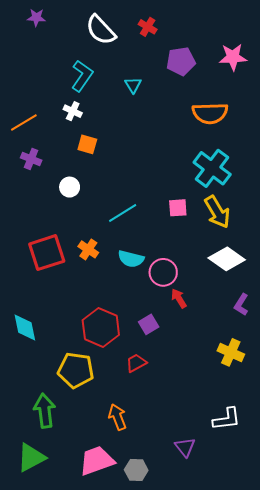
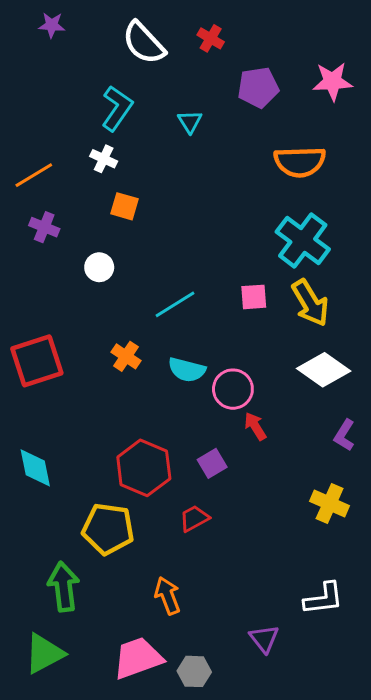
red square: (47, 253) -> (37, 361), moved

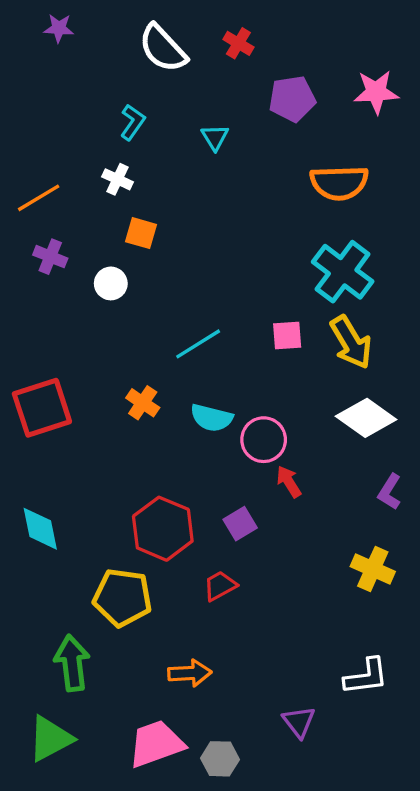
cyan L-shape: (117, 108) -> (133, 122), size x0.7
white circle: (99, 267) -> (111, 283), moved
orange arrow: (168, 596) -> (190, 673), turned 108

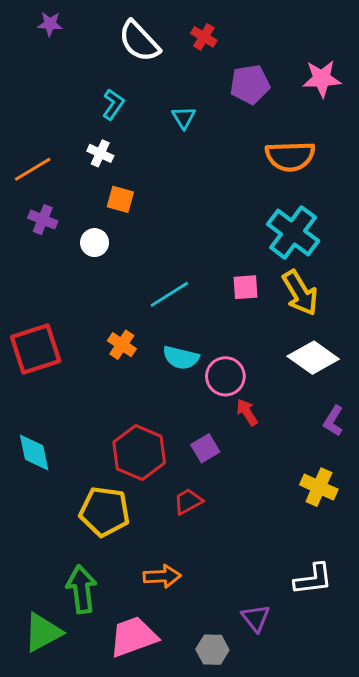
green arrow: (72, 663) -> (82, 589), moved
gray hexagon: (220, 759) -> (212, 650), moved

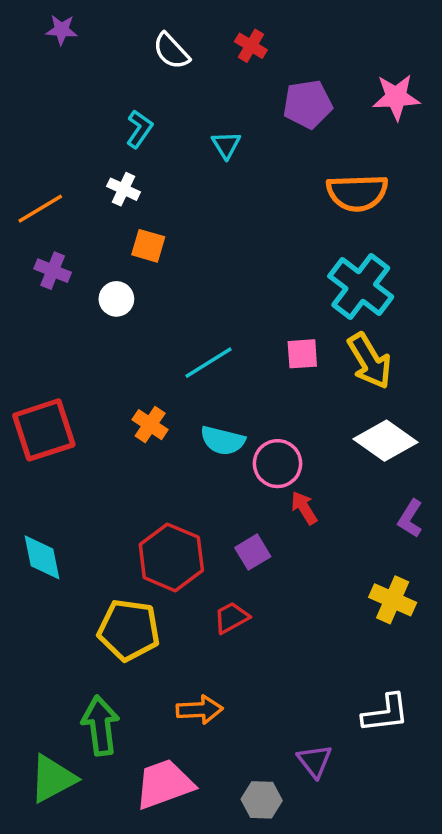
white semicircle: (139, 41) -> (171, 51), size x0.7

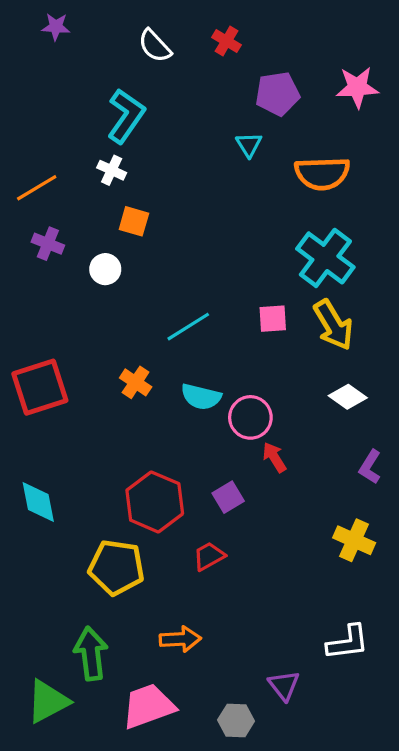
cyan L-shape: (139, 129) -> (126, 116), size x1.6
cyan triangle: (226, 145) -> (249, 145), moved
white diamond: (386, 441) -> (348, 397), size x0.7

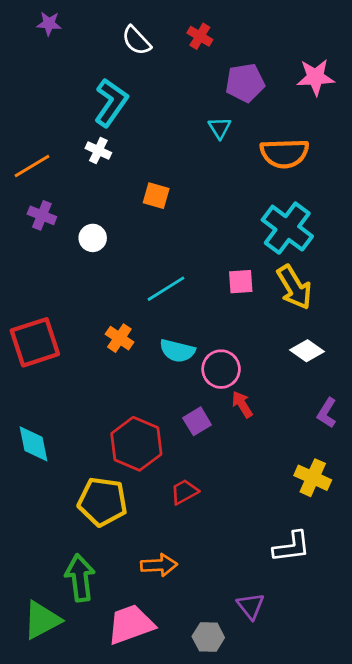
orange square: (134, 221) -> (156, 196), moved
purple square: (228, 497) -> (197, 421), moved
white L-shape: (348, 642) -> (292, 547), moved

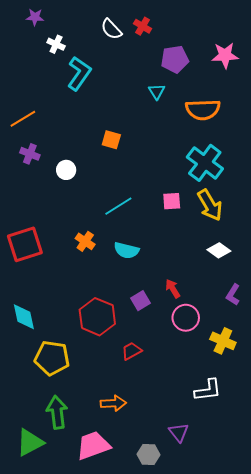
white semicircle: (136, 40) -> (111, 29), moved
white cross: (98, 150) -> (56, 44), moved
pink circle: (221, 369) -> (186, 318), moved
yellow pentagon: (103, 502) -> (52, 358), moved

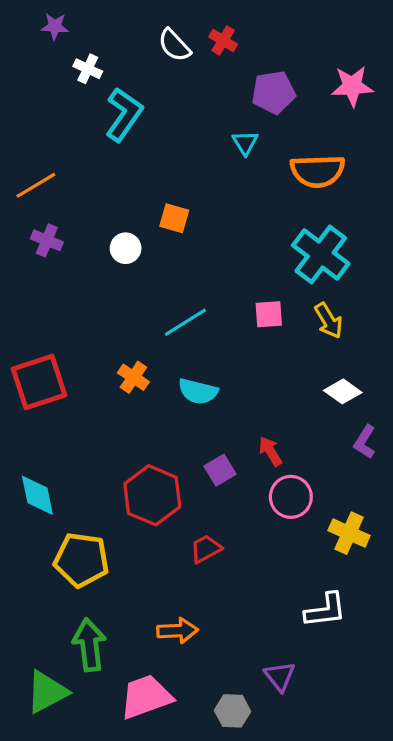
white circle: (66, 170) -> (126, 248), moved
yellow arrow: (210, 205) -> (329, 321), size x0.7
purple L-shape: (233, 295) -> (365, 442), moved

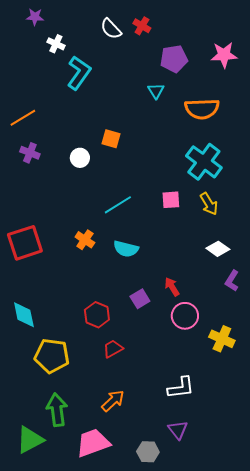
red hexagon: (152, 495) -> (97, 315), size x0.7
red trapezoid: (206, 549) -> (113, 349), moved
white L-shape: (325, 610) -> (181, 388), moved
orange arrow: (177, 631) -> (113, 401), turned -40

